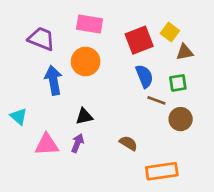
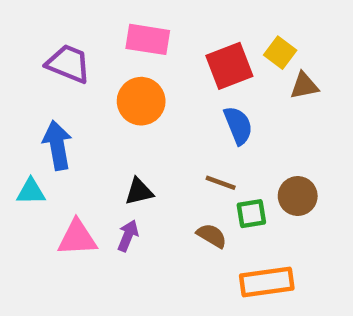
blue arrow: (53, 80) -> (57, 145), moved
green square: (178, 83) -> (251, 214), moved
brown line: (156, 100) -> (221, 183), moved
cyan triangle: (19, 116) -> (31, 192), turned -42

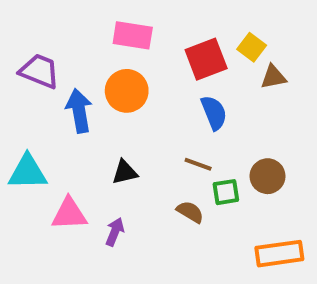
purple trapezoid: (68, 64) -> (39, 71), moved
blue arrow: (57, 145) -> (79, 111), moved
cyan triangle: (31, 192) -> (28, 172), size x1.5
purple arrow: (128, 236) -> (115, 232), moved
orange rectangle: (267, 282) -> (279, 254), moved

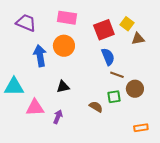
purple trapezoid: (39, 71) -> (26, 23), moved
brown line: (198, 164) -> (117, 75), moved
orange rectangle: (279, 254) -> (141, 128), size x0.6

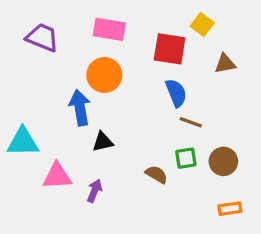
yellow square: (127, 24) -> (202, 24), moved
red square: (104, 30) -> (170, 49), turned 30
blue arrow: (40, 56) -> (80, 108), moved
brown circle: (135, 89) -> (223, 161), moved

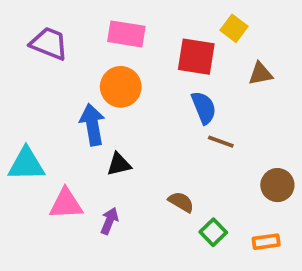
green square: (186, 158) -> (213, 232), moved, turned -35
brown circle: (223, 161) -> (277, 185), moved

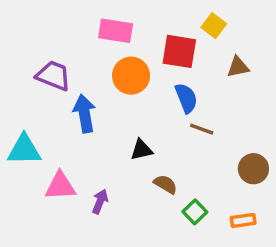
purple trapezoid: (49, 43) -> (53, 76), moved
orange circle: (121, 87) -> (131, 76), moved
black triangle: (119, 164) -> (141, 150), moved

